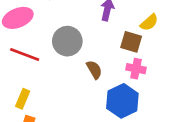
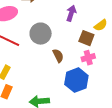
pink cross: (136, 69) -> (88, 58), turned -32

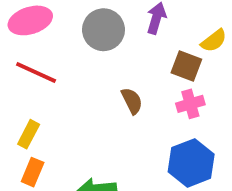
gray circle: (41, 34) -> (103, 30), moved
blue hexagon: (76, 80) -> (191, 163), moved

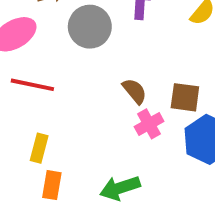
brown square: (186, 66) -> (185, 97), moved
pink cross: (190, 104) -> (149, 124), moved

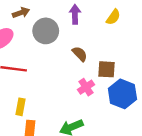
brown semicircle: (135, 91) -> (80, 54), moved

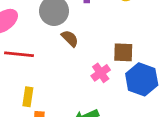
brown semicircle: (80, 54) -> (70, 38), moved

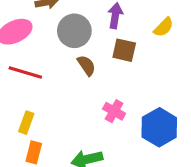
brown square: (123, 52) -> (124, 50), moved
pink cross: (101, 73) -> (114, 111), turned -36

